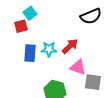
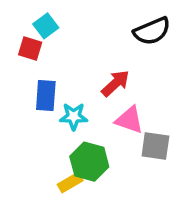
red square: (21, 26) -> (30, 48), turned 32
cyan star: (49, 49) -> (74, 116), moved

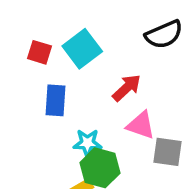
cyan square: (46, 26) -> (82, 49), moved, size x1.5
cyan star: (74, 116) -> (87, 143), moved

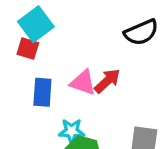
cyan square: (82, 49) -> (36, 24), moved
pink triangle: (141, 125) -> (83, 83), moved

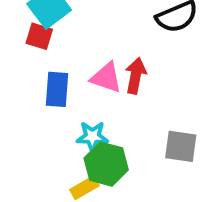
red arrow: (107, 81) -> (136, 76), turned -36

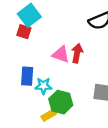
blue rectangle: (57, 89) -> (27, 76), moved
cyan star: (92, 137) -> (43, 86), moved

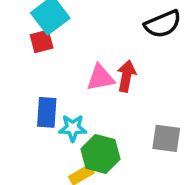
red square: (24, 32) -> (42, 41), turned -32
pink triangle: (61, 54) -> (100, 78), turned -30

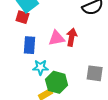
red square: (42, 41) -> (22, 17), turned 32
blue rectangle: (47, 112) -> (29, 45), moved

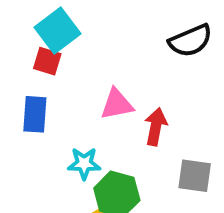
red arrow: (72, 37) -> (156, 127), moved
blue rectangle: (29, 45) -> (35, 114), moved

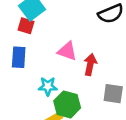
pink triangle: (117, 104) -> (67, 51), turned 30

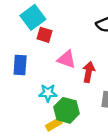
red square: (26, 26) -> (44, 35), moved

